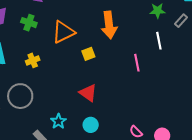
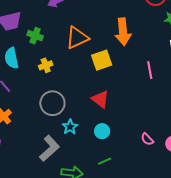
green cross: (29, 23) -> (35, 36), moved
yellow square: (88, 54) -> (102, 60), size x1.5
gray circle: (20, 96) -> (52, 103), moved

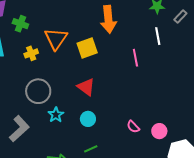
orange triangle: (77, 38) -> (56, 39), moved, turned -30
gray L-shape: (49, 148) -> (19, 129), moved

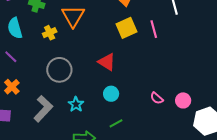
yellow square: (87, 48) -> (126, 28), moved
cyan star: (56, 115) -> (76, 104), moved

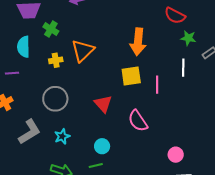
purple line: (11, 57) -> (12, 73), turned -64
cyan circle: (111, 94) -> (102, 146), moved
pink semicircle: (157, 98) -> (138, 121), moved, size x1.6
pink circle: (183, 100) -> (176, 155), moved

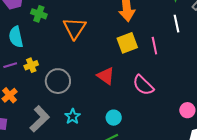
yellow cross: (56, 60) -> (31, 65), moved

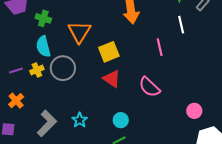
cyan semicircle: (16, 37) -> (43, 46), moved
yellow square: (127, 43) -> (109, 52), moved
gray circle: (58, 81) -> (63, 68), moved

